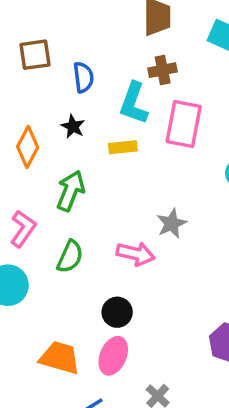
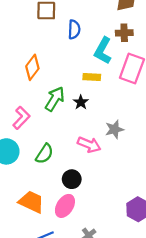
black star: (73, 127) -> (81, 102), moved
green semicircle: (70, 257) -> (44, 154), moved

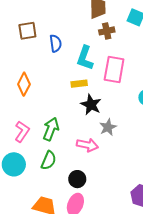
brown cross: (124, 33) -> (107, 31), moved
green arrow: (55, 99) -> (51, 129), moved
black star: (81, 102) -> (91, 105), moved, size x1.5

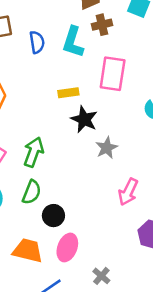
cyan L-shape: (85, 58) -> (73, 42), moved
pink arrow: (87, 145) -> (128, 192), moved, turned 105
black circle: (77, 179) -> (53, 216), moved

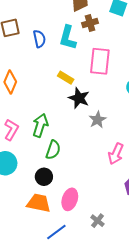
yellow rectangle: (68, 93) -> (66, 78), turned 42
green semicircle: (32, 192) -> (53, 150), moved
black circle: (53, 216) -> (44, 177), moved

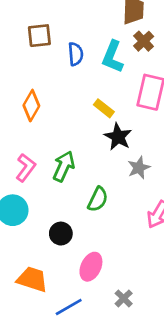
brown cross: (90, 23) -> (144, 41), turned -35
green semicircle: (53, 150) -> (98, 199), moved
orange trapezoid: (39, 203) -> (32, 279), moved

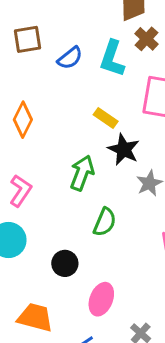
blue semicircle: (76, 54) -> (70, 58), turned 60
green arrow: (64, 166) -> (82, 173), moved

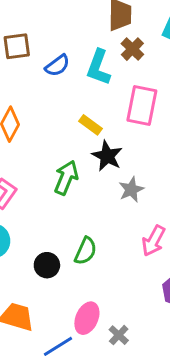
green semicircle: (105, 222) -> (85, 251), moved
pink ellipse: (101, 299) -> (87, 318), moved

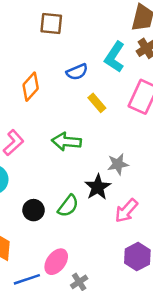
blue semicircle: (57, 66) -> (77, 72), moved
black star: (107, 156) -> (98, 187), moved
green arrow: (66, 178) -> (66, 142), turned -120

